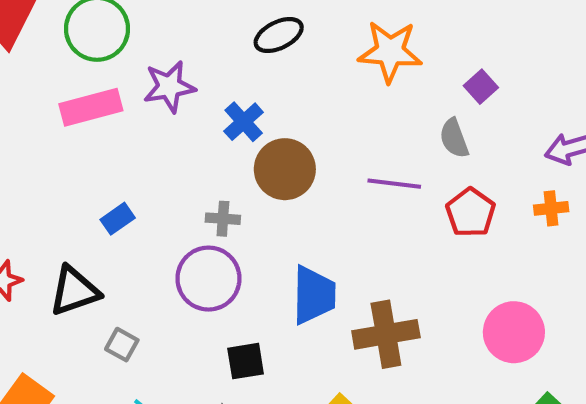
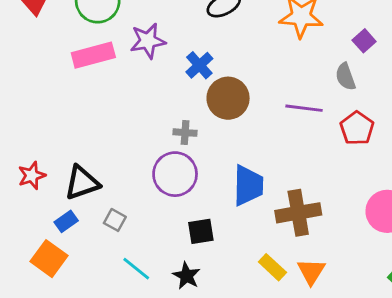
blue rectangle: (118, 219) -> (66, 221), moved

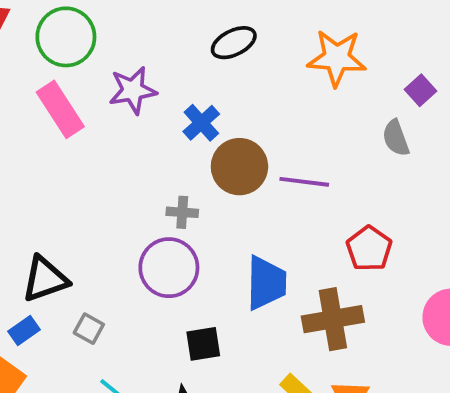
pink rectangle: (93, 55) -> (60, 109), turned 72
purple line: (304, 108) -> (304, 182), moved
red pentagon: (357, 128) -> (369, 249), moved

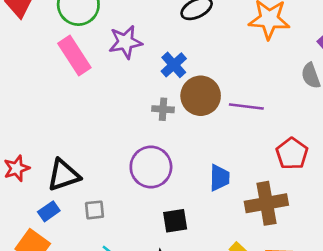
gray cross: (182, 212) -> (163, 109), moved
blue trapezoid: (266, 283) -> (219, 178), size x0.7
gray square: (89, 329) -> (94, 210), turned -35

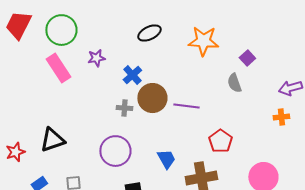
purple star: (125, 42) -> (96, 58), size x0.7
black triangle: (64, 175) -> (52, 140), moved
blue trapezoid: (219, 178) -> (166, 159), turned -30

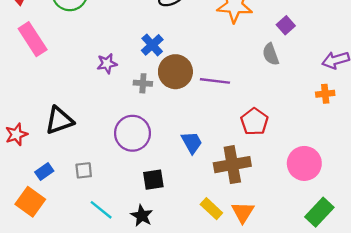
purple star: (96, 58) -> (107, 64), moved
pink rectangle: (58, 68) -> (33, 39), moved

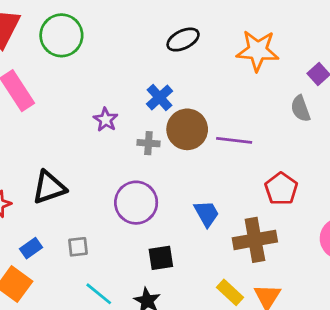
purple star: (107, 64) -> (106, 120), turned -30

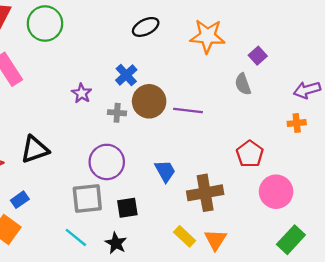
red pentagon: (281, 189) -> (250, 154), moved
gray square: (78, 247) -> (87, 199), moved, size x1.8

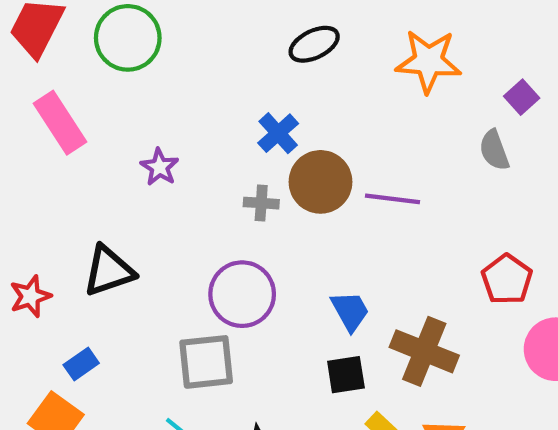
purple star: (82, 93) -> (160, 167), moved
brown cross: (205, 193) -> (424, 351), turned 32
black square: (127, 208) -> (346, 375), moved

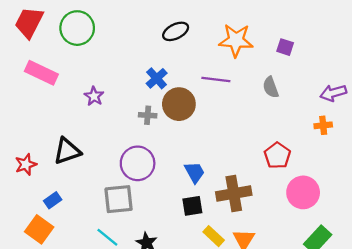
purple square: (522, 97) -> (285, 47), moved, turned -30
pink rectangle: (60, 123) -> (41, 73), turned -32
purple line: (392, 199) -> (216, 79), moved
brown cross: (424, 351) -> (234, 194), turned -32

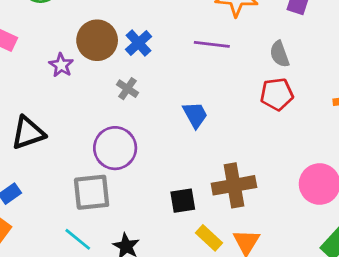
brown circle: (179, 104) -> (97, 40), moved
gray cross: (148, 115) -> (128, 89), turned 30
red pentagon: (277, 156) -> (277, 94), moved, turned 30
blue trapezoid: (195, 172) -> (195, 115), moved

